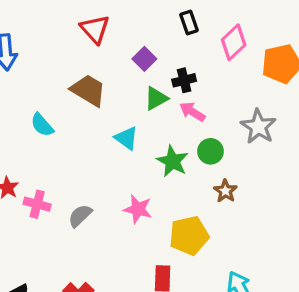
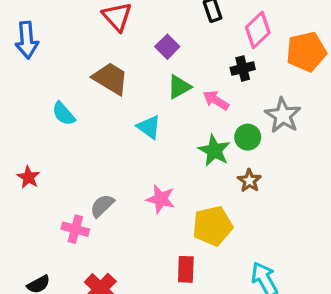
black cross: (184, 80) -> (243, 68), moved
green circle: (210, 151) -> (248, 137), moved
green star: (173, 161) -> (214, 150), moved
pink cross: (37, 204) -> (75, 229), moved

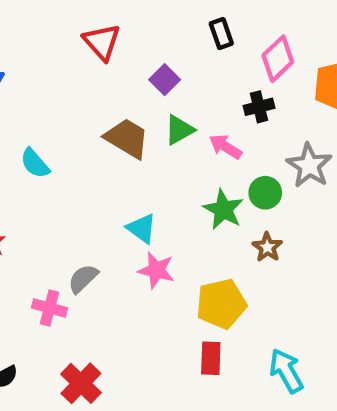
brown trapezoid: (110, 79) -> (127, 138), moved
cyan triangle: (149, 127) -> (142, 228), moved
red rectangle: (186, 269) -> (211, 358), moved

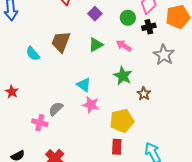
black cross: (259, 107) -> (149, 27), moved
green triangle: (179, 130) -> (96, 45), moved
brown trapezoid: (127, 138) -> (61, 42), moved, turned -100
green circle: (265, 193) -> (128, 18), moved

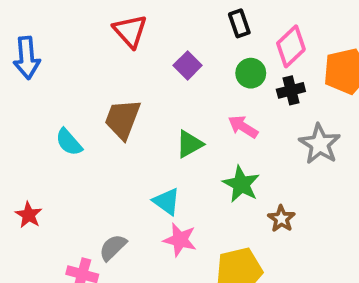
green triangle: (96, 45) -> (189, 144), moved

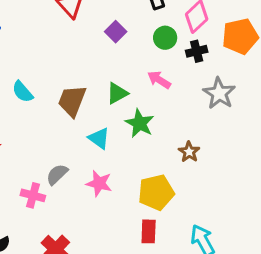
brown trapezoid: (122, 119) -> (72, 101), moved
green star: (241, 184) -> (140, 123), moved
pink star: (180, 240) -> (99, 183), moved

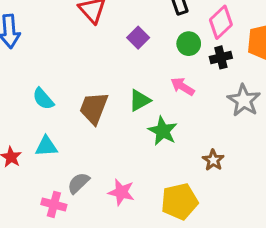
cyan triangle: (99, 138) -> (46, 146), moved, turned -40

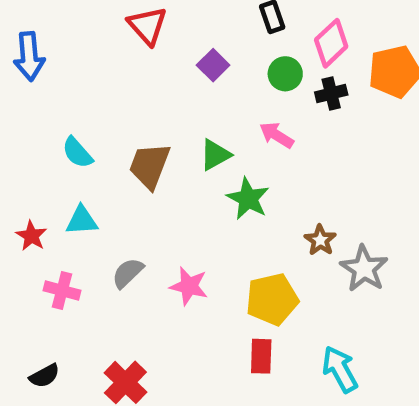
gray star: (244, 100) -> (364, 269), moved
pink cross: (54, 204) -> (62, 290), moved

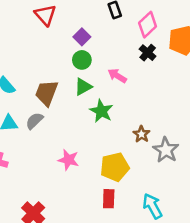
green circle: (285, 74) -> (82, 60), moved
black cross: (331, 93) -> (148, 53), turned -35
gray semicircle: (128, 273) -> (34, 121), moved

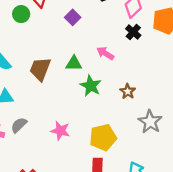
green circle: (82, 60) -> (21, 14), moved
green triangle: (83, 87) -> (74, 63), turned 30
gray semicircle: (34, 121) -> (19, 125), moved
brown star: (142, 134) -> (128, 91), moved

